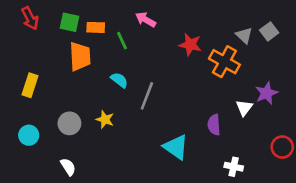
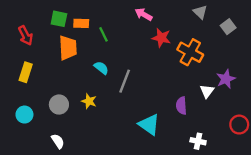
red arrow: (30, 18) -> (26, 36), moved
pink arrow: (146, 20) -> (144, 14), moved
gray triangle: (244, 35) -> (200, 12), moved

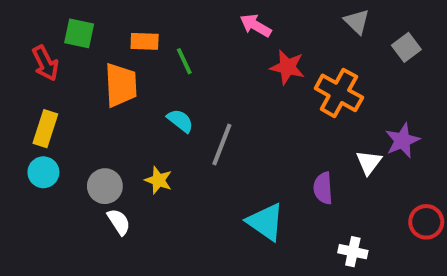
green square: (59, 19) -> (79, 33), moved
cyan circle: (24, 115) -> (43, 172), moved
white semicircle: (58, 141) -> (119, 222), moved

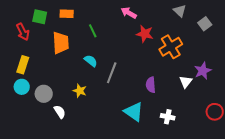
orange rectangle: (145, 41) -> (67, 14), moved
orange cross: (339, 93) -> (171, 47), turned 30
gray circle: (105, 186) -> (44, 94), moved
purple semicircle: (323, 188) -> (151, 85), moved
white cross: (353, 252) -> (168, 117), moved

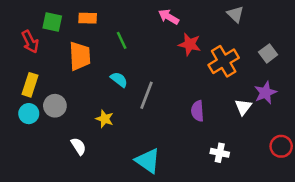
gray square: (205, 24) -> (268, 53), moved
gray circle: (44, 94) -> (55, 106), moved
cyan triangle: (134, 112) -> (148, 161), moved

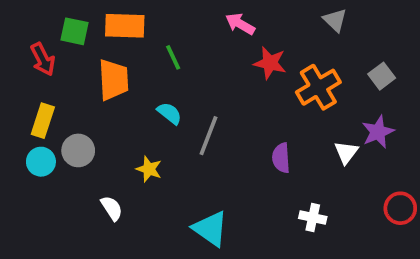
orange rectangle: (88, 18) -> (125, 26), size x1.5

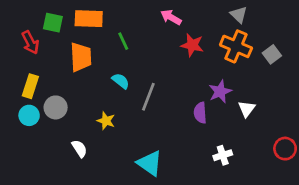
orange cross: (318, 87) -> (236, 46), moved, turned -36
purple star: (378, 132) -> (220, 92), moved
white cross: (313, 218) -> (223, 155), turned -30

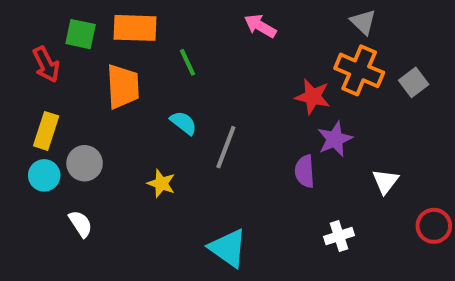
red star: (192, 45) -> (313, 97), moved
white triangle: (247, 109) -> (385, 181), moved
white semicircle: (79, 149) -> (81, 224), moved

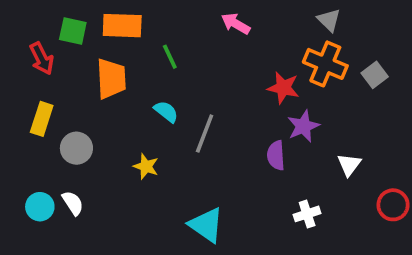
cyan circle: (44, 175) -> (40, 207), moved

